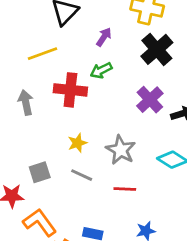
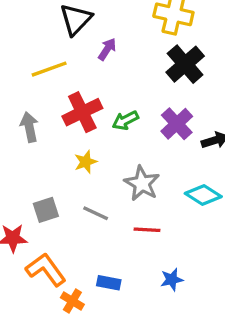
purple arrow: (104, 37) -> (107, 49), moved
green arrow: (101, 70) -> (125, 120), moved
red cross: (70, 90) -> (82, 112), turned -32
yellow star: (77, 143) -> (86, 162), moved

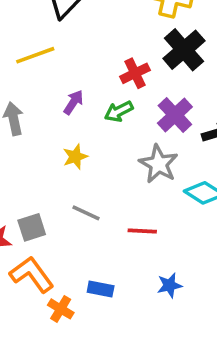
purple arrow: (107, 49) -> (73, 102), moved
red cross: (82, 112) -> (135, 73), moved, size x0.7
gray star: (142, 183) -> (159, 164), moved
gray square: (46, 210) -> (32, 227), moved

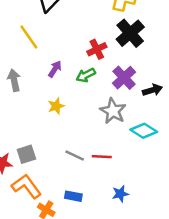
yellow line: (35, 55) -> (29, 37), turned 75
gray line: (86, 213) -> (75, 155), moved

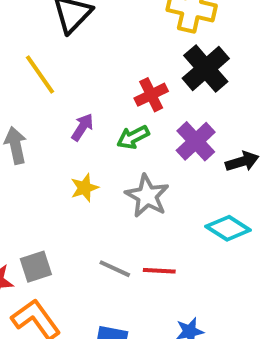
gray star: (113, 111) -> (147, 196), moved

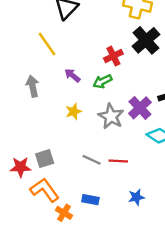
purple arrow: (82, 127) -> (72, 75), turned -84
purple cross: (196, 141) -> (140, 108), moved

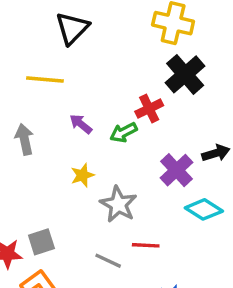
yellow line: (47, 44) -> (45, 80), turned -50
red cross: (113, 56) -> (149, 109), moved
gray star: (111, 116) -> (118, 204), moved
gray line: (92, 160) -> (108, 261), moved

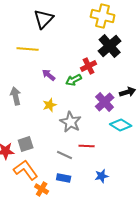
gray arrow: (24, 139) -> (16, 96), moved

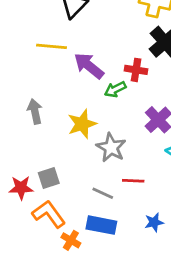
red cross: (89, 66) -> (136, 70), turned 35
purple arrow: (49, 75) -> (89, 66), moved, size x1.6
yellow star: (50, 105) -> (82, 124), size x1.5
blue rectangle: (64, 178) -> (101, 225), size x1.5

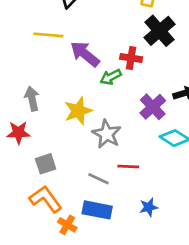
red star: (21, 188) -> (18, 133), moved

